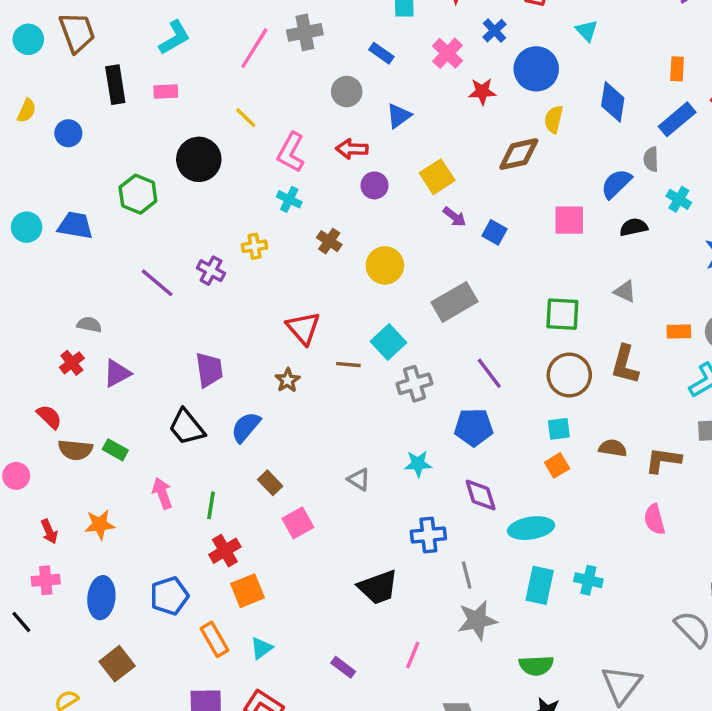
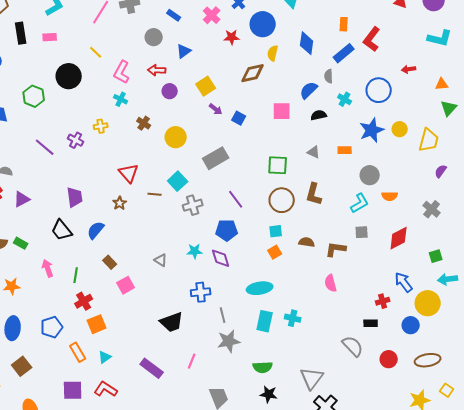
orange rectangle: (679, 332) -> (345, 150), moved
purple diamond: (481, 495) -> (221, 258), moved
purple rectangle: (343, 667) -> (152, 368), size x1.6

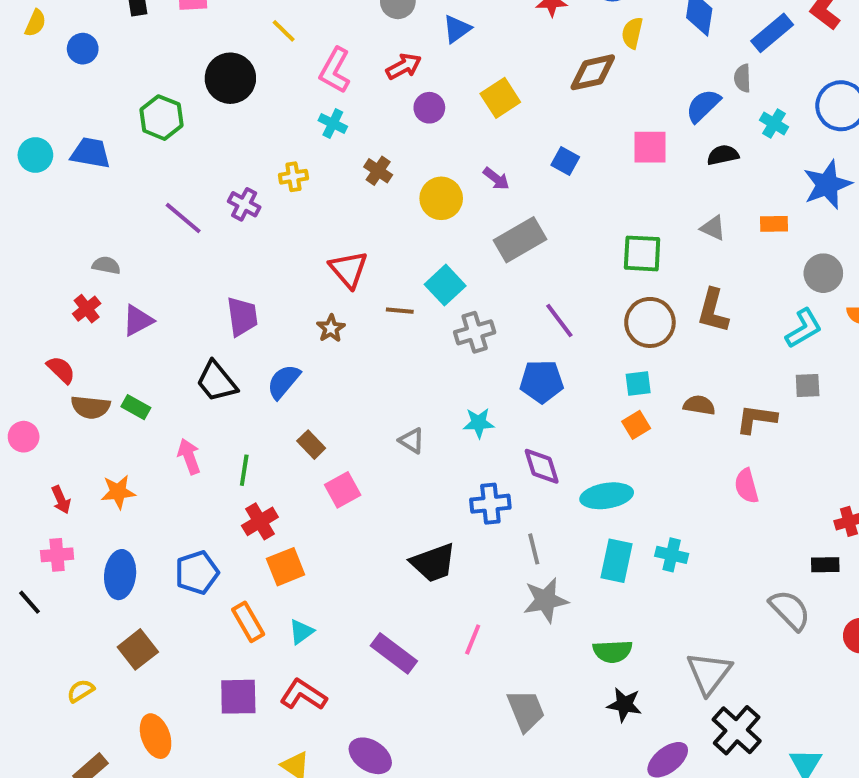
red arrow: (157, 70) -> (404, 66), turned 150
purple arrow: (216, 109) -> (496, 179), moved
purple diamond: (221, 258) -> (542, 466), moved

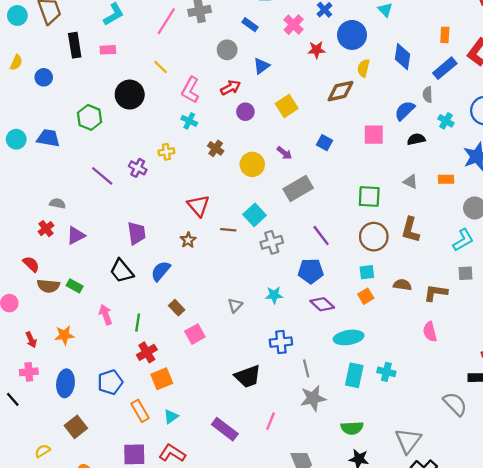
gray triangle: (412, 441) -> (235, 305), turned 42
purple diamond: (542, 466) -> (322, 304), moved, turned -30

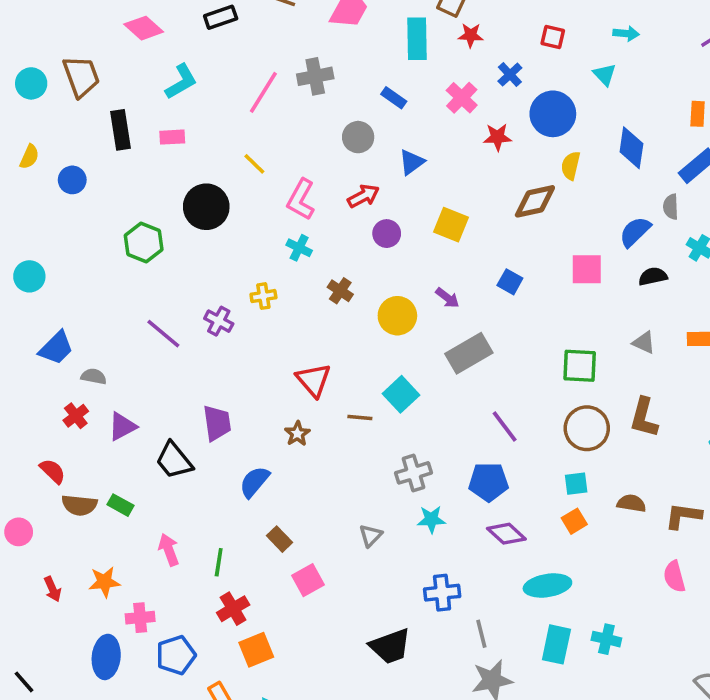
yellow square: (287, 106) -> (451, 225), turned -35
blue trapezoid: (48, 138) -> (56, 348), moved, turned 125
gray cross: (272, 242) -> (413, 473), moved
black trapezoid: (122, 271) -> (174, 460), moved
pink cross: (29, 372) -> (140, 618), moved

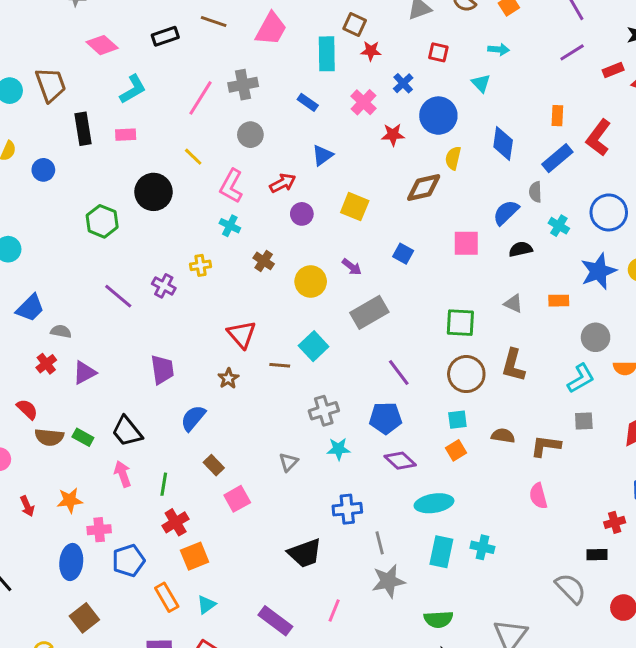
gray circle: (358, 137) -> (250, 135), moved
black trapezoid: (174, 460) -> (127, 431), moved

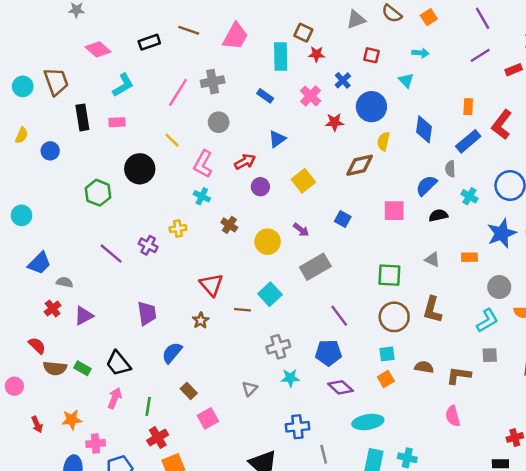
yellow square: (355, 207) -> (303, 181), turned 30
pink arrow: (123, 474) -> (115, 398), turned 42

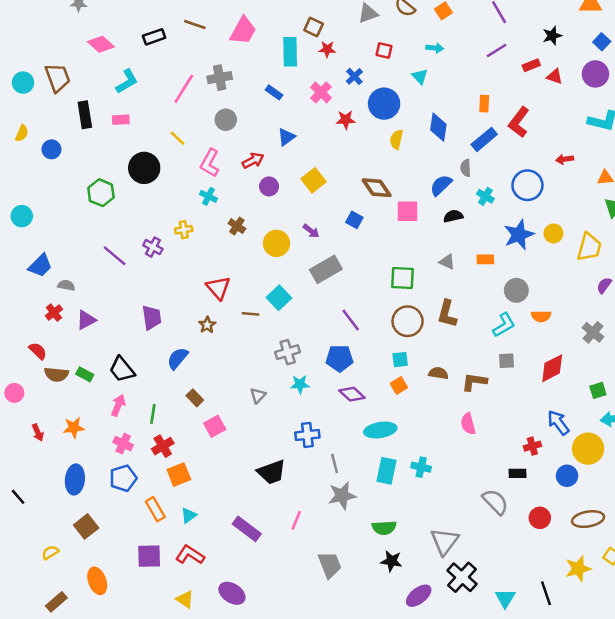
brown diamond: (360, 165) -> (377, 188), moved, turned 68
pink cross: (96, 444) -> (123, 444), moved, turned 30

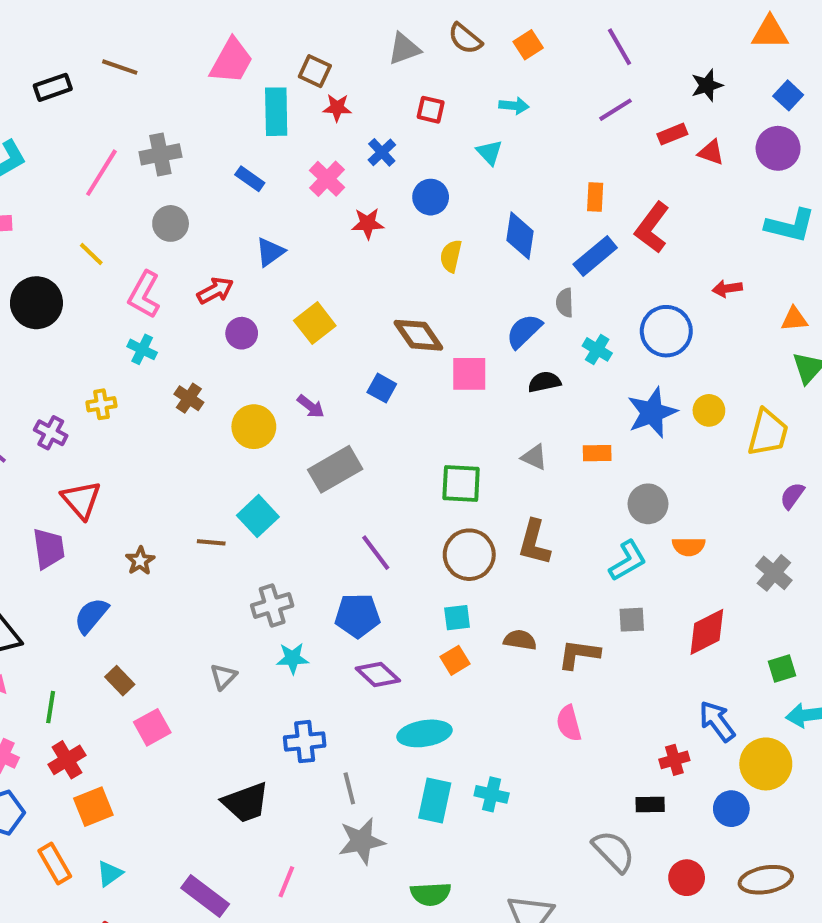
pink trapezoid: (243, 31) -> (231, 61), moved
blue circle: (384, 104) -> (431, 197), size x0.7
red triangle: (218, 288) -> (81, 500), moved

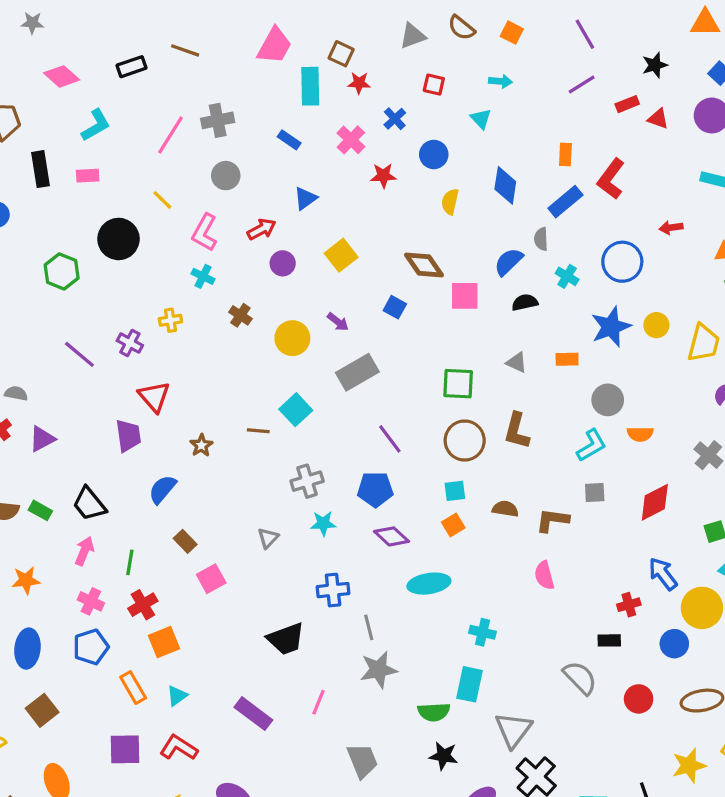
orange square: (528, 45) -> (512, 33), turned -30
cyan rectangle: (435, 800) -> (470, 684), moved

